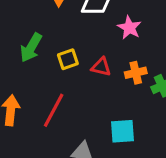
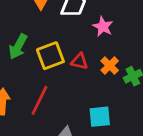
yellow square: (68, 59) -> (50, 56), size x1.5
orange cross: (136, 73) -> (110, 66), turned -30

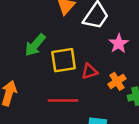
red triangle: (79, 61) -> (90, 71), turned -42
red line: (39, 100) -> (63, 101), moved, turned 52

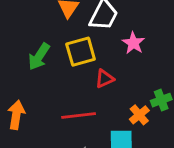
yellow square: (64, 60) -> (81, 52), moved
orange cross: (117, 81) -> (139, 115), moved

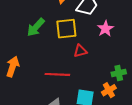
orange cross: (139, 115) -> (109, 90), moved

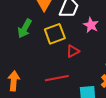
green arrow: (36, 27) -> (25, 28), moved

